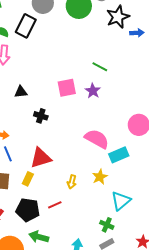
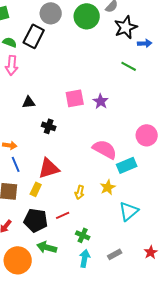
green line: (100, 67) -> (129, 66), moved
green cross: (107, 225) -> (83, 235), moved

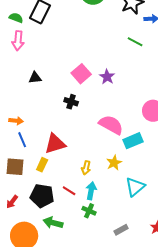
pink square: (75, 98) -> (81, 74), turned -30
black cross: (49, 126) -> (71, 102), moved
red line: (63, 215) -> (69, 191), turned 56
cyan arrow: (85, 258) -> (91, 191), moved

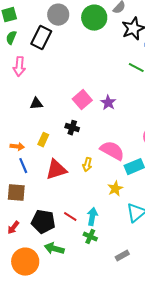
green semicircle: (16, 18) -> (11, 38), moved, turned -88
yellow rectangle: (42, 165) -> (43, 140), moved
yellow arrow: (86, 168) -> (87, 165), moved

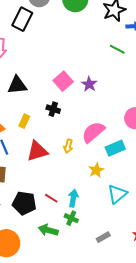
black triangle: (36, 104) -> (17, 85), size x1.5
pink semicircle: (112, 151) -> (93, 132), turned -70
green arrow: (54, 249) -> (48, 230), moved

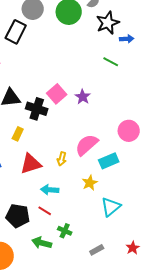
black cross: (53, 109) -> (37, 109), moved, size x1.5
cyan arrow: (73, 198) -> (50, 190), moved, turned -96

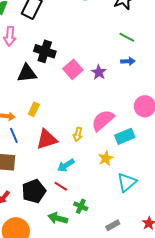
blue arrow: (127, 39) -> (128, 61), moved
black cross: (37, 109) -> (45, 51), moved
cyan arrow: (50, 190) -> (66, 165), turned -36
black pentagon: (18, 216) -> (34, 191), turned -30

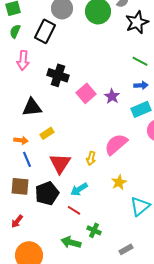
black triangle: (27, 73) -> (32, 107), moved
yellow rectangle: (34, 109) -> (47, 133), turned 32
cyan rectangle: (125, 136) -> (141, 109), moved
red triangle: (47, 139) -> (60, 163), turned -40
black pentagon: (34, 191) -> (47, 193), moved

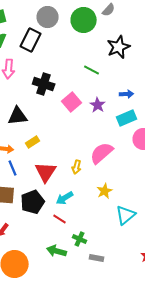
black star: (137, 22) -> (119, 47), moved
green line: (140, 61) -> (92, 70), moved
gray rectangle: (126, 249) -> (97, 258), moved, turned 40

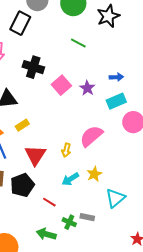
black star: (119, 47) -> (108, 16), moved
green line: (92, 70) -> (78, 43), moved
cyan arrow: (65, 198) -> (70, 179), moved
gray rectangle: (97, 258) -> (87, 217), moved

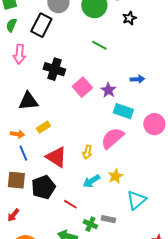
black star: (108, 16) -> (129, 18), size x0.6
cyan rectangle: (116, 101) -> (123, 111), moved, turned 42
red triangle: (35, 155) -> (56, 157), turned -30

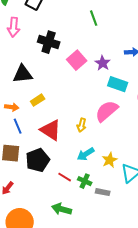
green line: (99, 45) -> (94, 18), turned 42
yellow star: (115, 176) -> (110, 160), moved
green cross: (90, 224) -> (85, 181), moved

